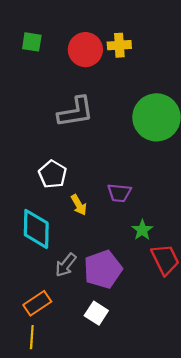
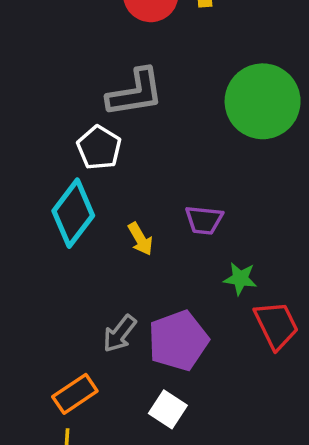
white pentagon: (53, 174) -> (99, 148), moved
cyan diamond: (36, 229) -> (73, 213), moved, turned 36
green star: (142, 230) -> (240, 279), turned -30

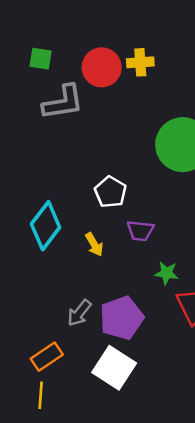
gray L-shape: (135, 93) -> (63, 102), moved
white pentagon: (99, 148) -> (110, 192), moved
white square: (168, 409) -> (114, 368), size x1.6

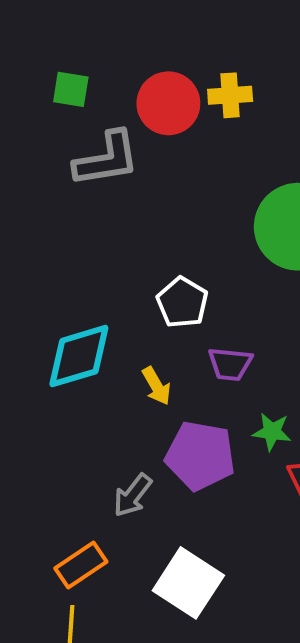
cyan diamond: (46, 226) -> (79, 356), turned 36
purple pentagon: (122, 318) -> (200, 456), moved, turned 30

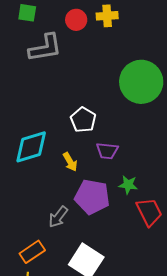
red circle: (168, 103) -> (76, 20), size x0.7

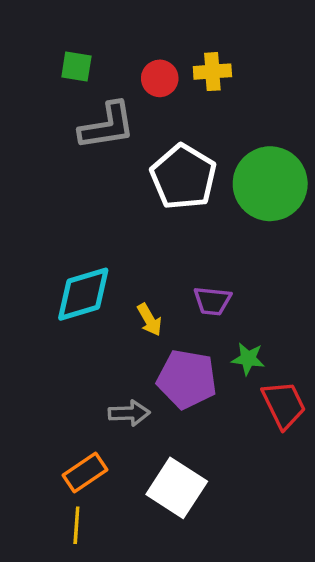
white pentagon: (83, 120) -> (183, 177), moved, size x1.5
gray arrow: (58, 217) -> (129, 413), turned -130

